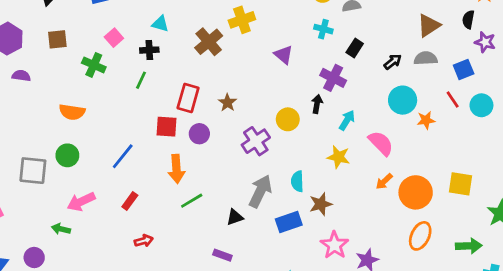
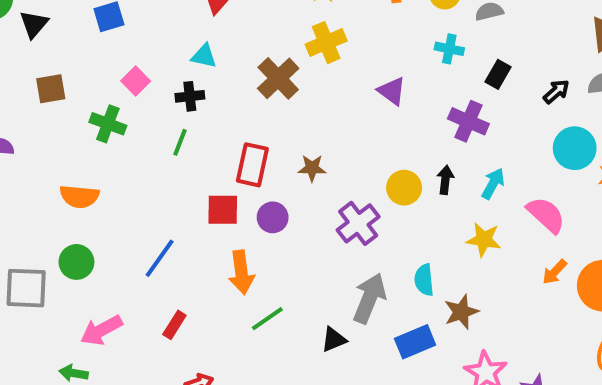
brown star: (227, 103) -> (312, 168), turned -30
black arrow: (317, 104) -> (445, 180), moved

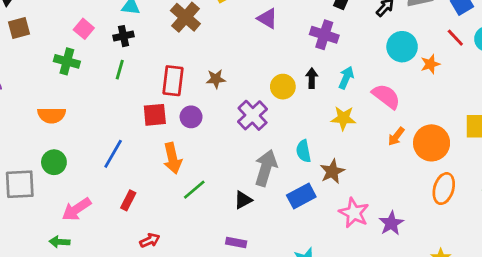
brown square: (51, 89) -> (19, 28), moved

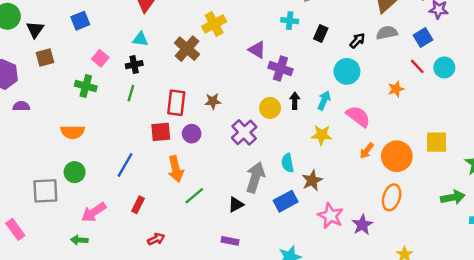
purple cross: (324, 35) -> (280, 69), moved
cyan circle: (402, 47) -> (347, 71), moved
orange ellipse: (444, 189) -> (392, 197), moved

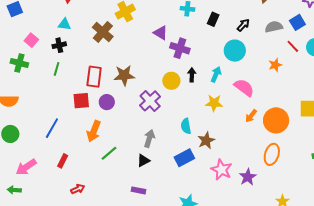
gray semicircle: (387, 33) -> (274, 27), moved
brown star: (213, 101) -> (124, 75), size x1.5
orange arrow: (176, 169) -> (94, 131), turned 35
gray arrow: (255, 177) -> (149, 138), moved, size x0.7

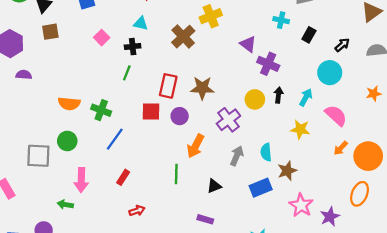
green cross: (19, 63) -> (101, 110), moved
orange arrow: (94, 131) -> (196, 146), moved
gray arrow: (149, 138) -> (237, 156), moved
green line: (109, 153) -> (176, 174), turned -54
pink arrow: (26, 167) -> (81, 180), turned -60

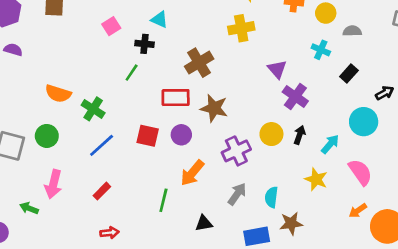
brown cross: (183, 37) -> (199, 63), moved
red rectangle: (168, 86) -> (176, 98), turned 65
red square: (151, 112) -> (148, 136), moved

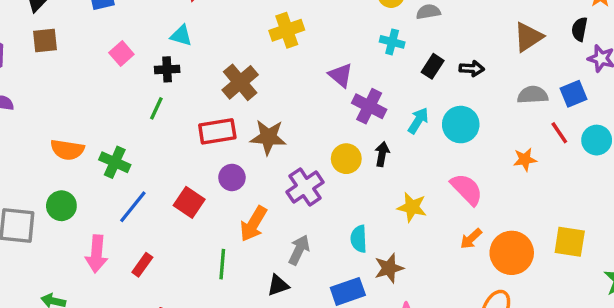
black arrow: (385, 93) -> (472, 69), moved, turned 42
red square: (148, 136) -> (189, 202), moved, turned 30
cyan arrow: (330, 144) -> (418, 121), moved
pink arrow: (53, 184) -> (96, 254), moved
gray arrow: (237, 194) -> (299, 250), moved

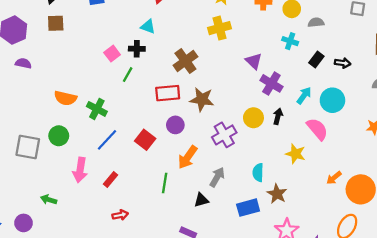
pink square: (121, 53) -> (112, 54), moved
pink semicircle: (467, 189) -> (317, 129), moved
brown star: (389, 268) -> (277, 194), turned -30

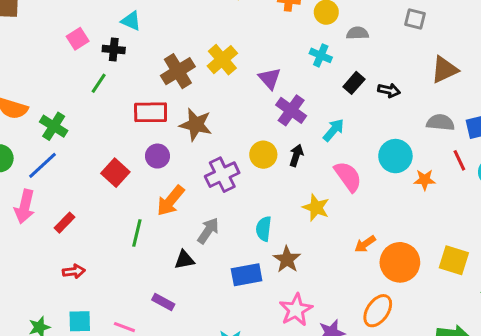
yellow cross: (220, 28) -> (222, 60), moved, turned -30
pink square: (112, 54) -> (78, 39), moved
cyan circle: (332, 100) -> (395, 156), moved
blue line: (107, 140) -> (42, 165), moved

